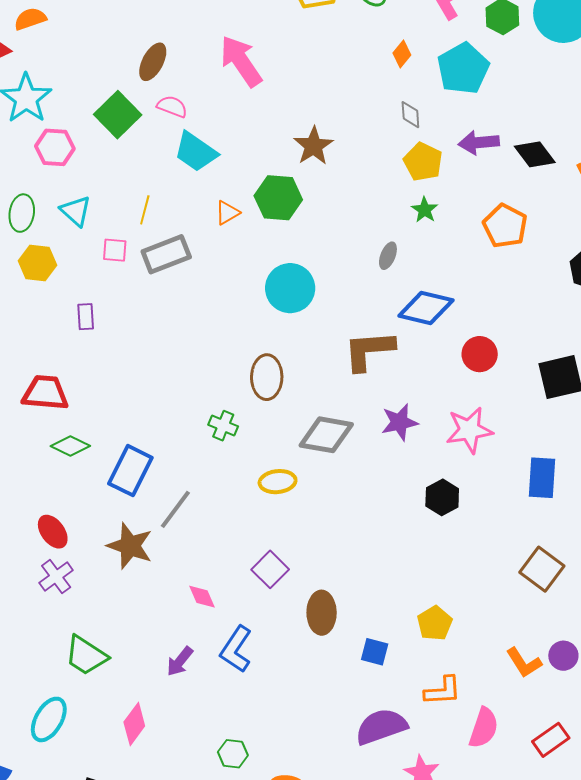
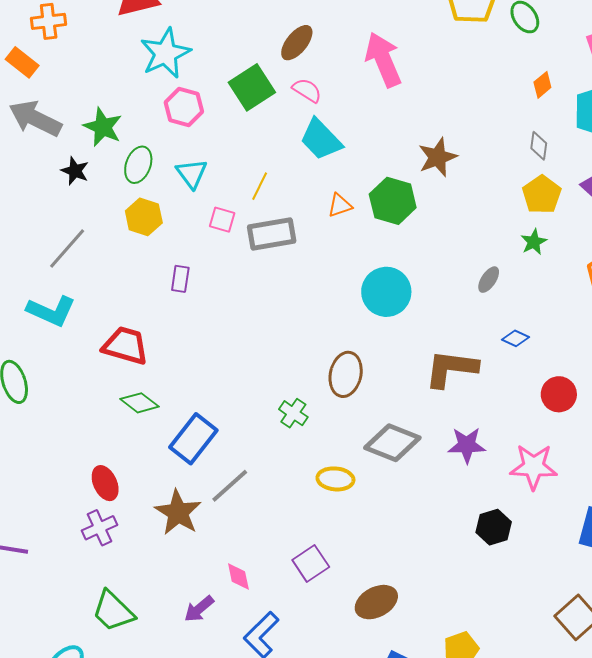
blue diamond: (426, 308) -> (515, 338), size x0.5
brown ellipse: (322, 613) -> (376, 602), moved, turned 51
purple arrow: (180, 661) -> (199, 609), moved

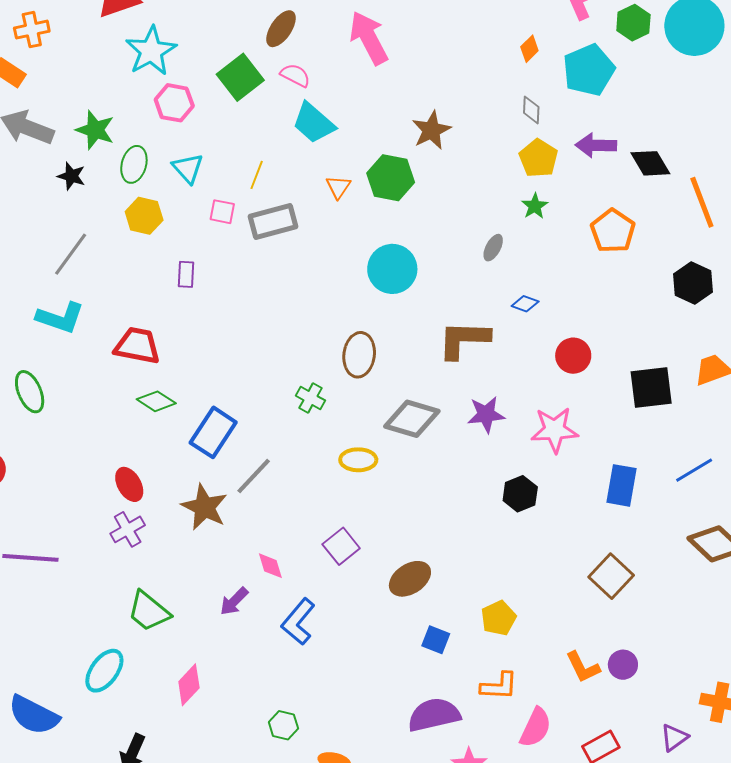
orange triangle: (340, 205) -> (338, 187), turned -32

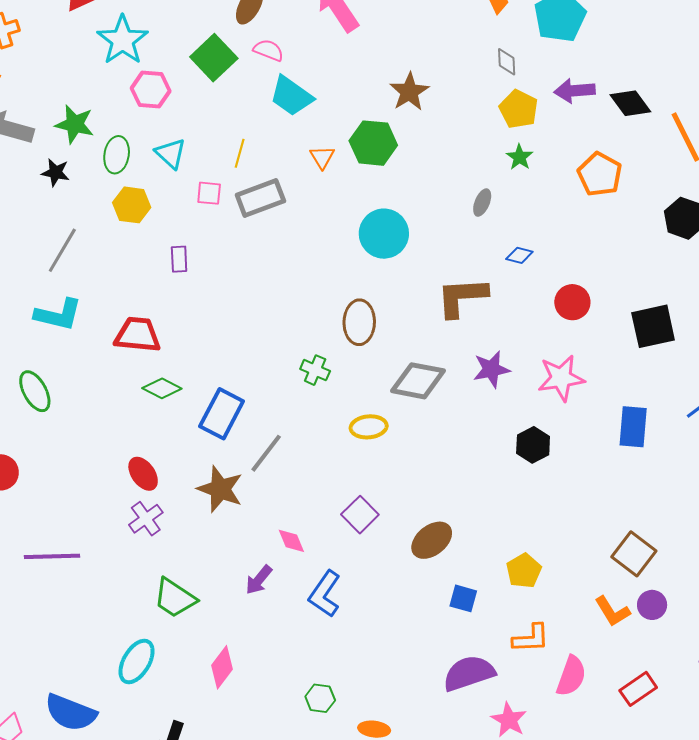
brown square: (611, 576) -> (634, 554), moved

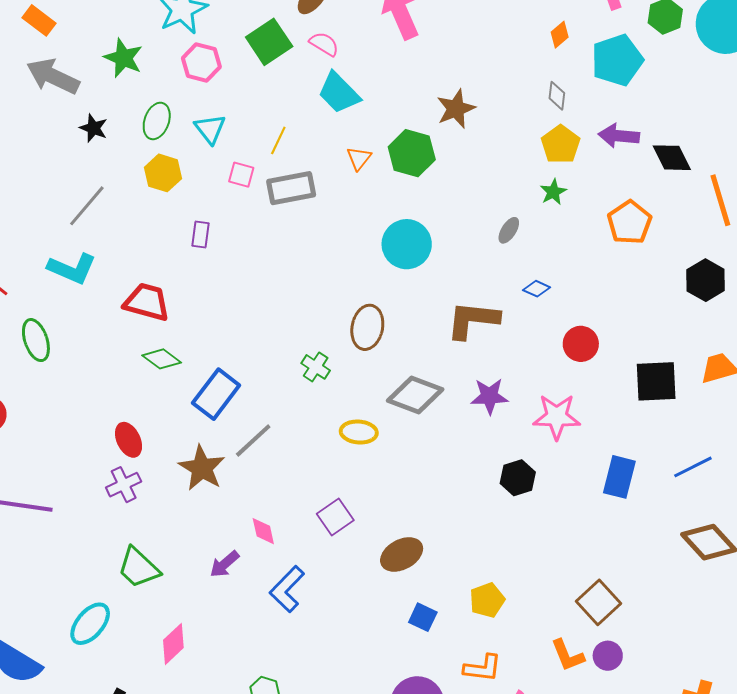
green star: (75, 124) -> (123, 58), moved

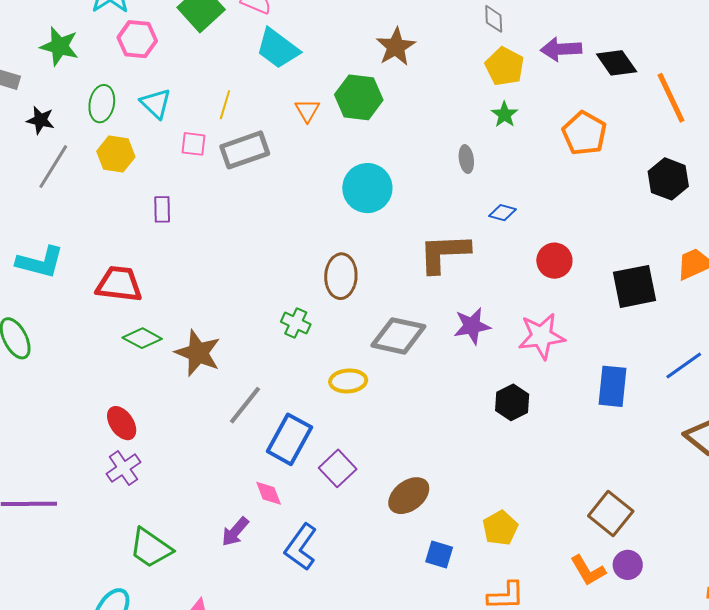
gray line: (87, 206) -> (53, 167), moved
gray ellipse: (509, 230) -> (466, 159), turned -32
blue rectangle: (216, 394) -> (289, 439), moved
brown star: (202, 468) -> (198, 353), moved

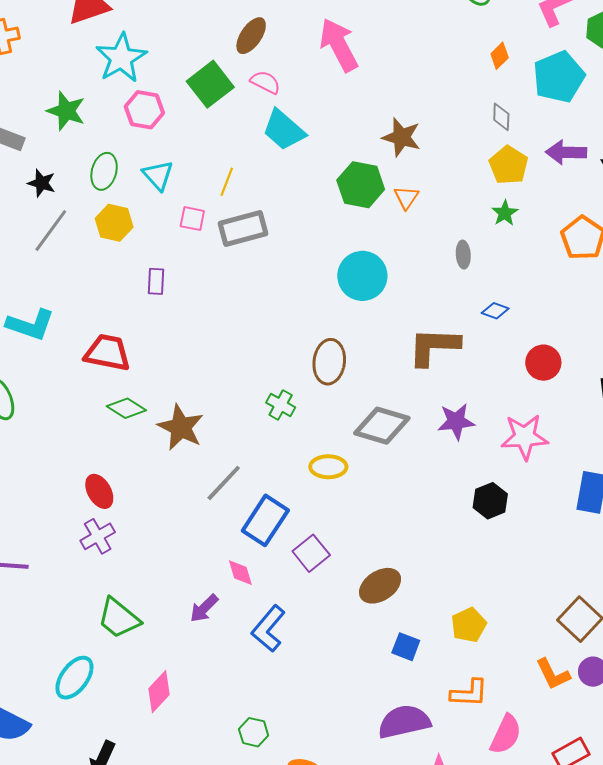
brown star: (396, 47) -> (401, 137), turned -30
orange triangle: (307, 110) -> (406, 197), moved

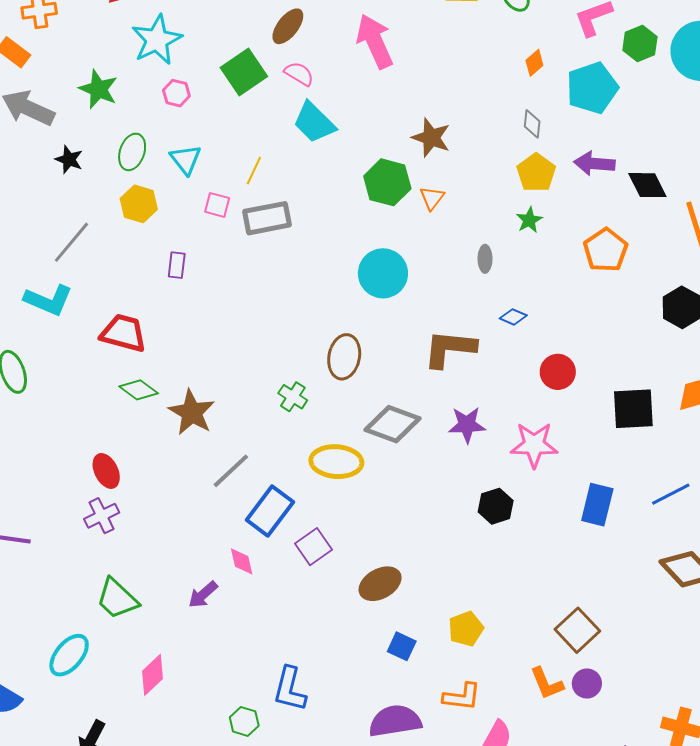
pink hexagon: (144, 110) -> (176, 93), size x0.7
gray line: (51, 230) -> (72, 242), moved
yellow ellipse: (328, 467) -> (336, 462), size x1.4
blue L-shape: (268, 629) -> (290, 689), moved, turned -30

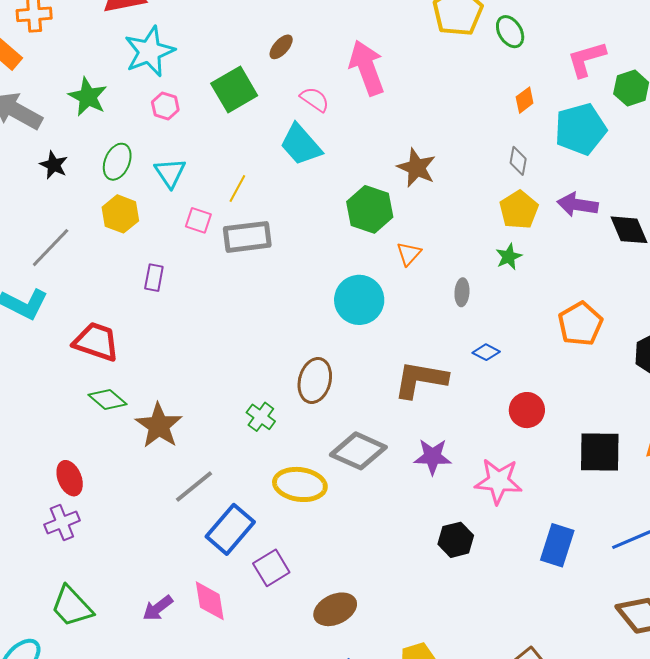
brown ellipse: (288, 26) -> (281, 47), size x0.7
pink semicircle: (299, 74) -> (315, 99), moved
orange triangle: (432, 198) -> (409, 254), moved
orange pentagon: (606, 250) -> (580, 324), moved
pink diamond: (242, 561) -> (210, 601), moved, size x1.4

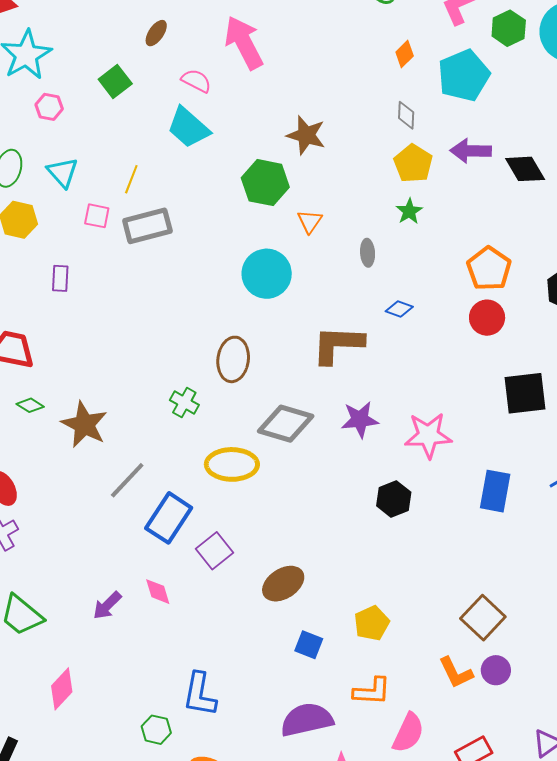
green square: (234, 90) -> (115, 81), size x0.7
green diamond: (108, 399) -> (30, 405), size x0.7
red circle: (527, 410) -> (487, 318), moved
pink diamond: (210, 601) -> (158, 592), size x0.7

